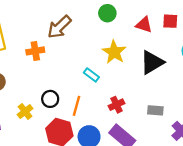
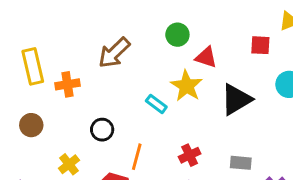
red triangle: (144, 25) -> (206, 57), moved
orange cross: (35, 51) -> (67, 84), moved
cyan rectangle: (91, 75) -> (156, 104), moved
black circle: (50, 99) -> (102, 130), moved

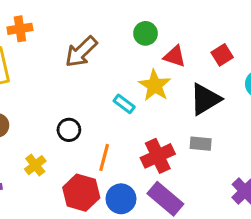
red square: (260, 45) -> (222, 55), moved, turned -35
orange cross: (67, 84) -> (20, 29), moved
red cross: (190, 155) -> (158, 156), size x1.5
gray rectangle: (241, 163) -> (201, 144), moved

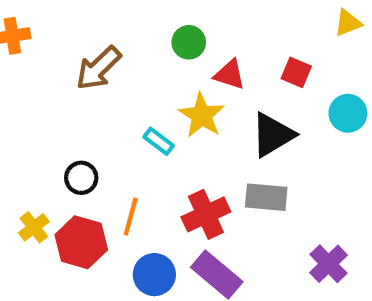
red square: (222, 55) -> (296, 72), turned -35
gray rectangle: (201, 144) -> (266, 197), size x1.4
red hexagon: (81, 193) -> (81, 242), moved

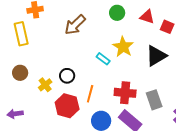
red triangle: (230, 75) -> (147, 17), moved
gray rectangle: (266, 197) -> (154, 100), moved, turned 66
red cross: (206, 214) -> (125, 93), turned 30
yellow cross: (34, 227) -> (45, 85), moved

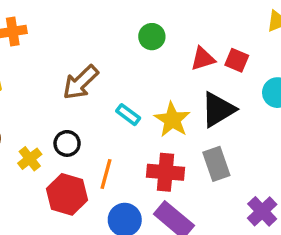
red triangle: (147, 17) -> (203, 59), moved, turned -35
brown arrow: (75, 25) -> (81, 82), moved
yellow star: (123, 47) -> (172, 120), moved
gray rectangle: (154, 100) -> (216, 164), moved

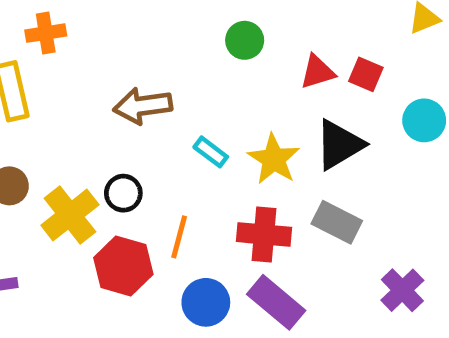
brown arrow: (81, 82) -> (143, 106), turned 36
yellow cross: (30, 159) -> (70, 215), size x1.6
gray rectangle: (216, 164) -> (337, 222), turned -44

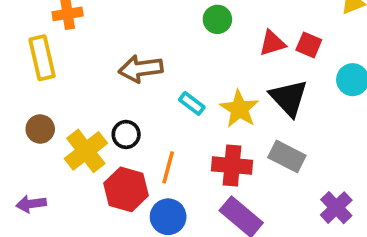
black triangle: (339, 145) -> (289, 98), turned -42
blue circle: (206, 302) -> (168, 217), moved

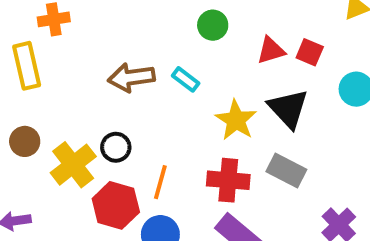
cyan rectangle: (192, 103) -> (186, 79), moved

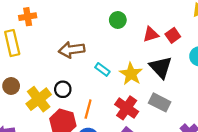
red square: (310, 52) -> (173, 35), turned 32
cyan rectangle: (186, 79) -> (102, 69), moved
red cross: (228, 180) -> (127, 108), turned 30

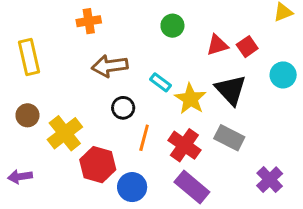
orange cross: (28, 17) -> (89, 21), moved
cyan rectangle: (102, 69) -> (161, 82), moved
black circle: (63, 89) -> (123, 108), moved
orange line: (88, 109) -> (144, 138), moved

